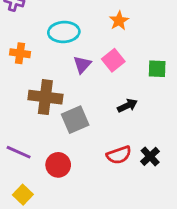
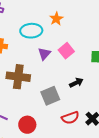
orange star: (119, 21) -> (56, 19), moved
gray square: (75, 120) -> (50, 96), moved

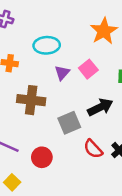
orange star: (56, 19) -> (104, 31), moved, size x1.6
black arrow: (76, 83) -> (100, 107), size x1.5
red semicircle: (70, 118) -> (93, 149), turned 66

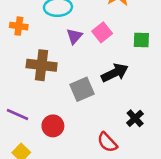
red semicircle: (93, 149) -> (107, 142), moved

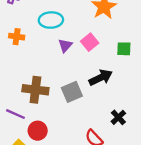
brown cross: (42, 65) -> (35, 90), moved
red circle: (53, 126) -> (38, 131), moved

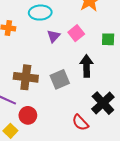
black arrow: (101, 78) -> (86, 66), turned -65
black cross: (118, 117) -> (103, 103), size x1.6

